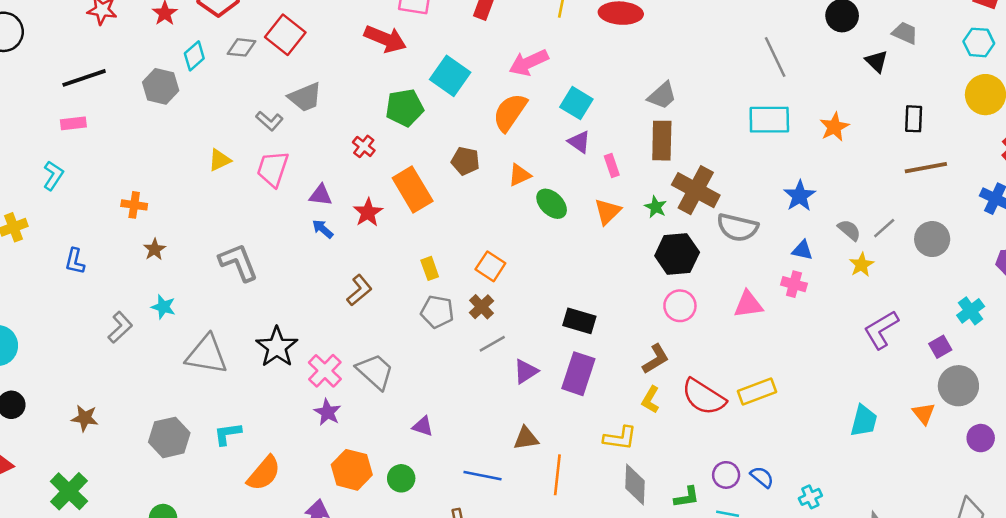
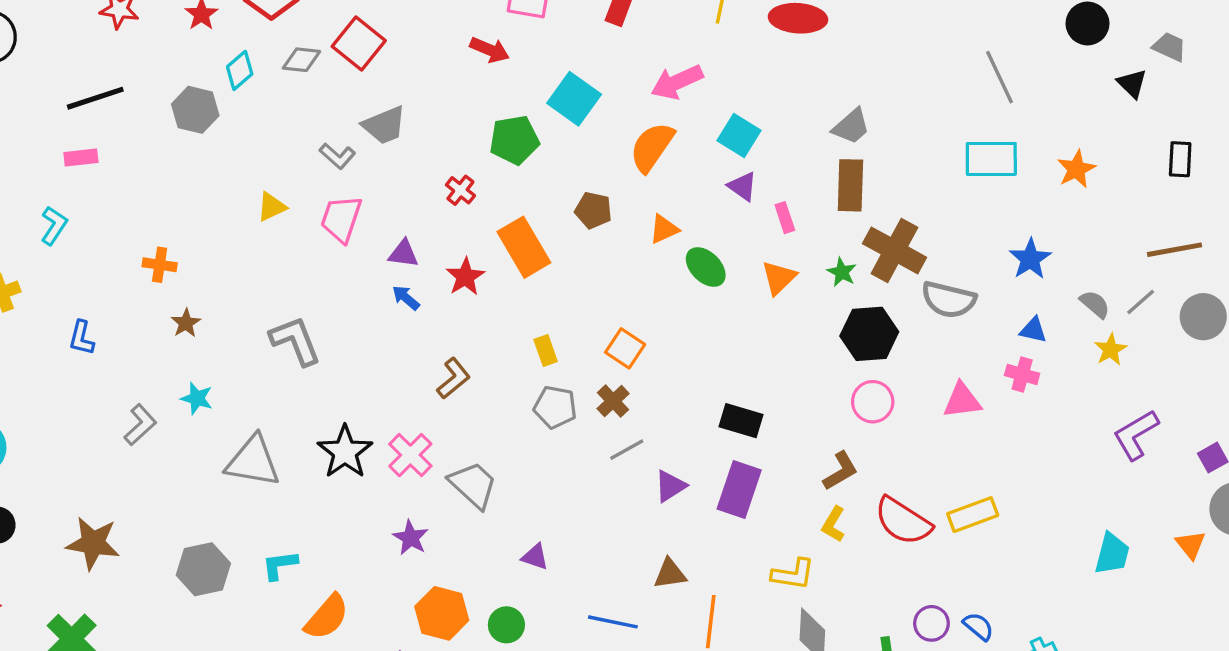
red arrow: (385, 39) -> (490, 50), size x0.7
brown line: (926, 168) -> (1175, 250), moved
pink cross: (325, 371) -> (410, 455), moved
brown star: (85, 418) -> (93, 543), size x1.5

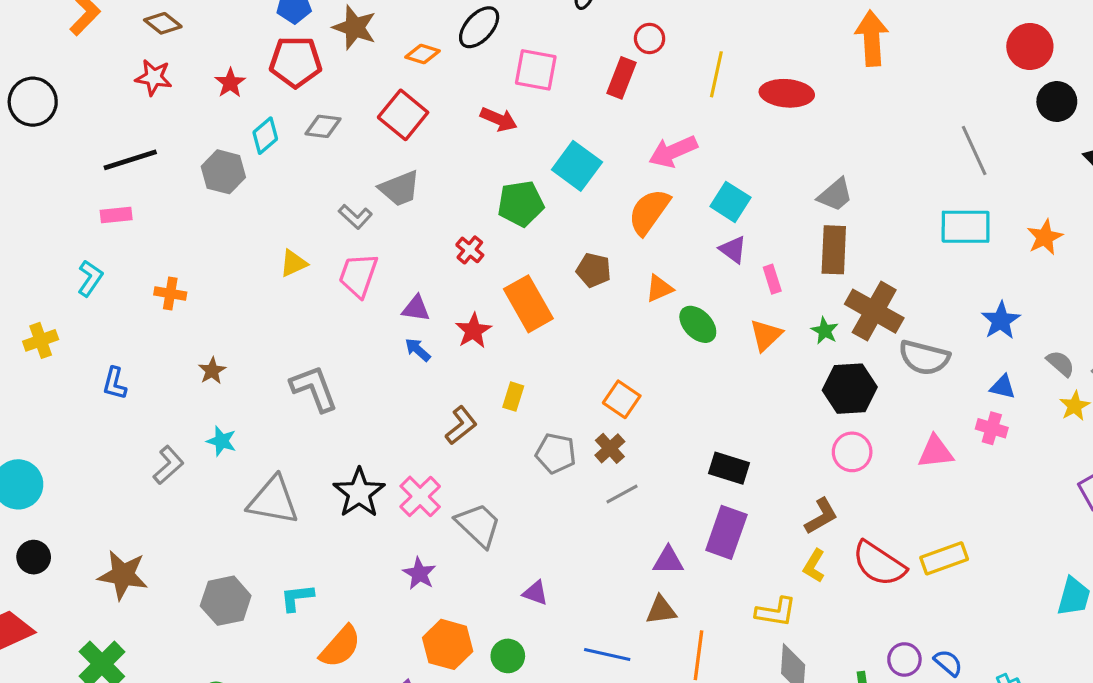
red square: (359, 44) -> (403, 115), moved
orange cross: (160, 265) -> (170, 294), moved
yellow rectangle: (546, 351) -> (513, 397), moved, turned 36
purple triangle: (670, 486) -> (668, 561), moved, turned 32

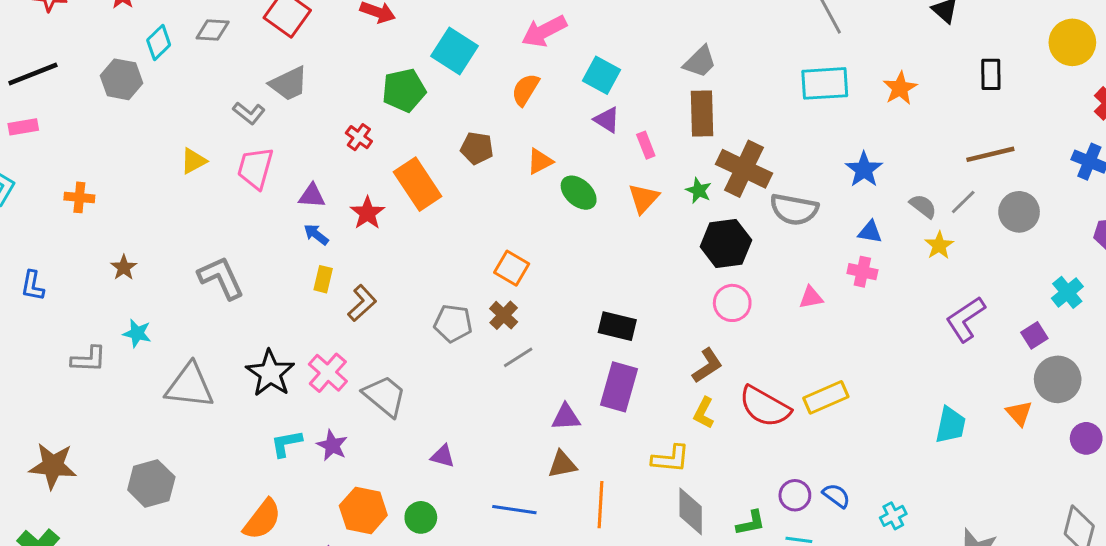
orange semicircle: (649, 212) -> (525, 90), size x0.7
yellow rectangle: (513, 397) -> (323, 279), moved
pink triangle: (936, 452) -> (811, 298), size x0.7
gray L-shape: (168, 465) -> (89, 359), turned 48
cyan L-shape: (297, 598) -> (286, 443), moved

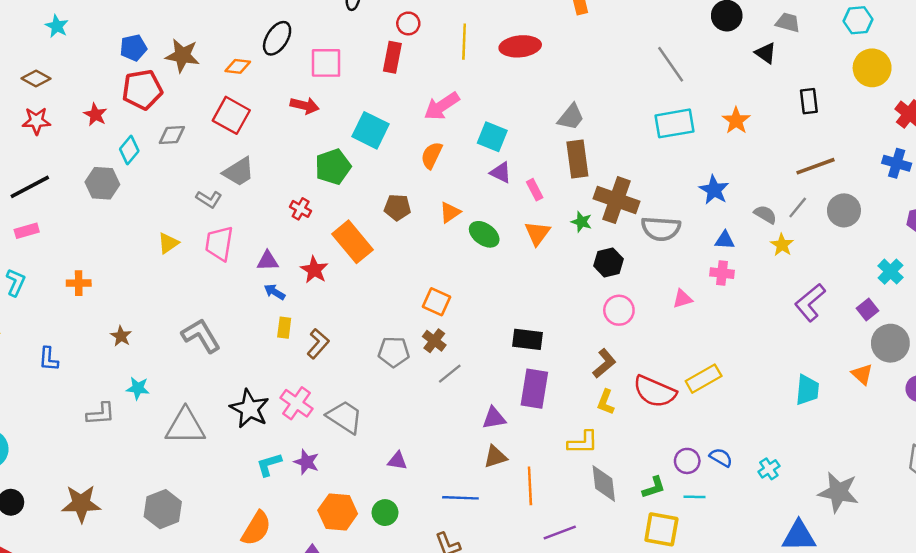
black hexagon: (726, 243) -> (609, 262), size x0.7

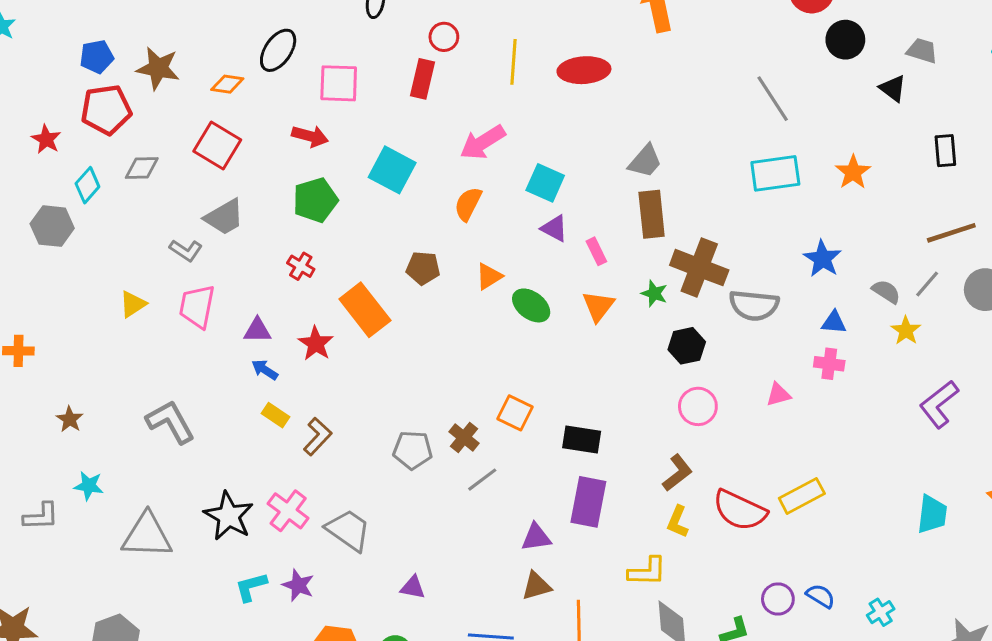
green pentagon: (333, 167) -> (315, 200), moved
orange square: (436, 302) -> (515, 413), moved
yellow rectangle: (284, 328) -> (276, 415), turned -65

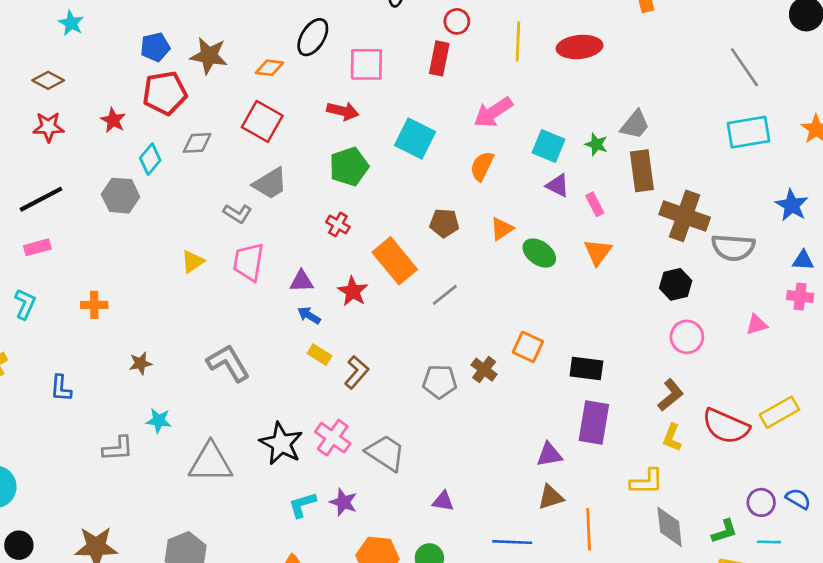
green star: (654, 294) -> (596, 144), moved
brown star: (70, 419) -> (140, 363), turned 30
gray line: (482, 480) -> (445, 295), moved

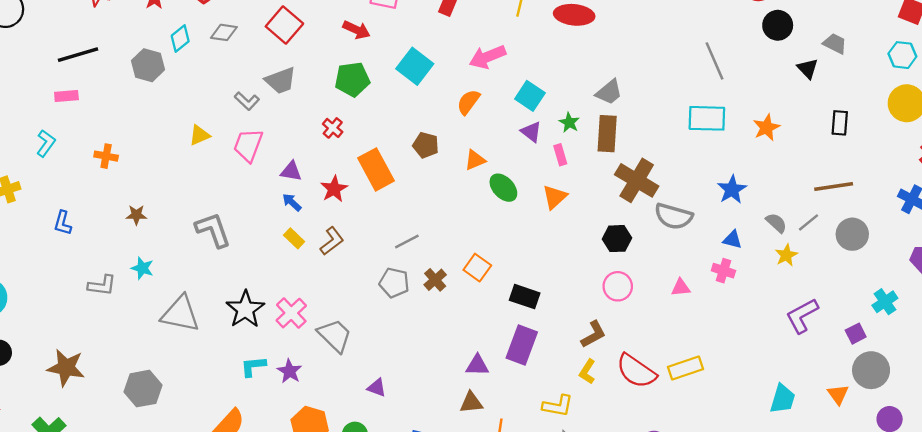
green star: (596, 144) -> (569, 123), moved
gray line: (445, 295) -> (407, 241), moved
brown L-shape: (357, 372) -> (332, 241), moved

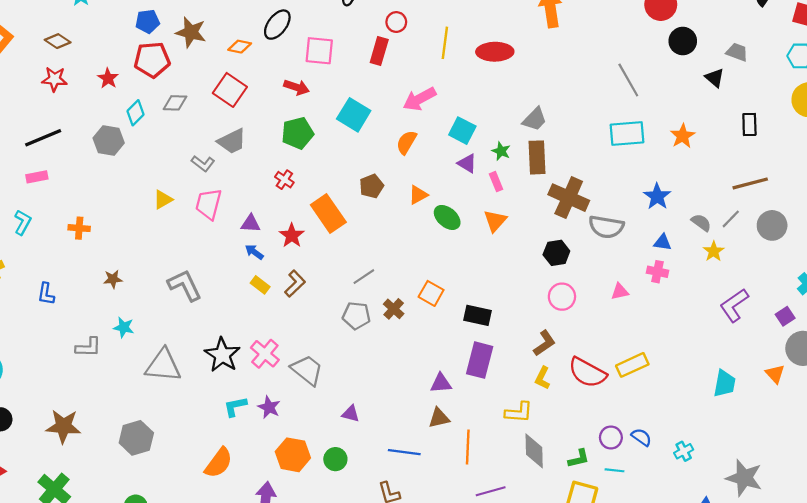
brown pentagon: (426, 145) -> (372, 186), turned -30

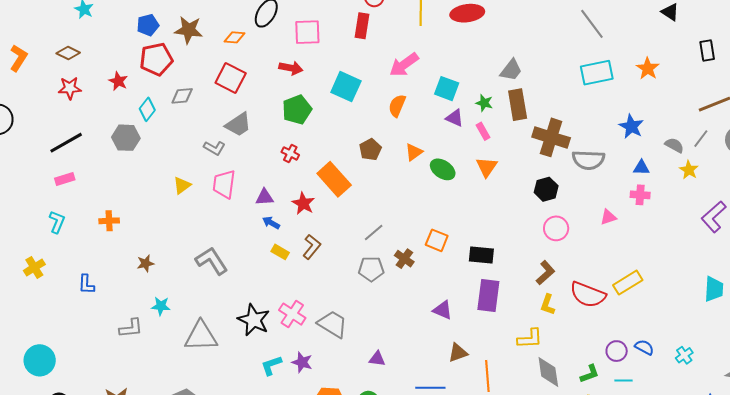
purple triangle: (441, 383) -> (443, 310), moved, turned 35

